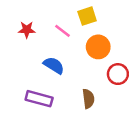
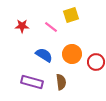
orange circle: (98, 47) -> (72, 54), moved
brown semicircle: (88, 99) -> (61, 82), moved

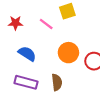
blue semicircle: (44, 55) -> (27, 54), moved

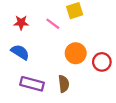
blue semicircle: (27, 54) -> (20, 52), moved

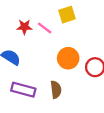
red star: (21, 23) -> (24, 27), moved

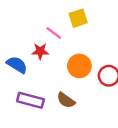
red star: (24, 27) -> (40, 51), moved
brown semicircle: (56, 90) -> (66, 100), turned 132

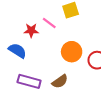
red star: (40, 51) -> (31, 30), moved
brown semicircle: (66, 100) -> (60, 81), turned -70

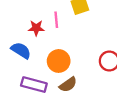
pink line: (49, 23) -> (56, 20), turned 48
orange circle: (72, 52) -> (59, 61), moved

